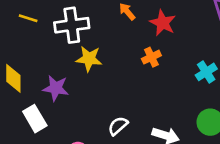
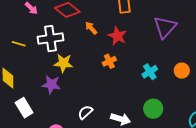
yellow line: (28, 18) -> (19, 44), moved
purple star: (56, 88) -> (51, 85), moved

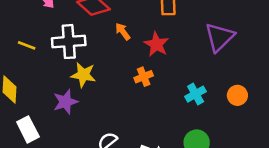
purple star: (51, 85) -> (65, 102), turned -30

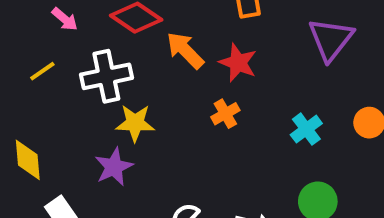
orange arrow: (123, 31) -> (185, 50), size x1.5
yellow line: (27, 45) -> (42, 71), moved, turned -48

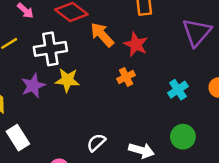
purple star: (114, 167) -> (33, 86), moved

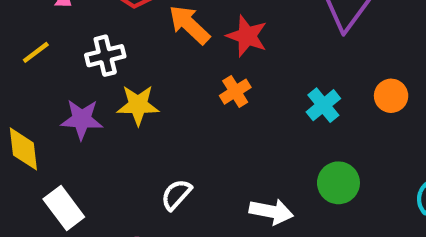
white cross: (50, 49) -> (105, 56), size x0.7
purple star: (33, 86) -> (82, 119), turned 30
white semicircle: (96, 143) -> (176, 195), moved

